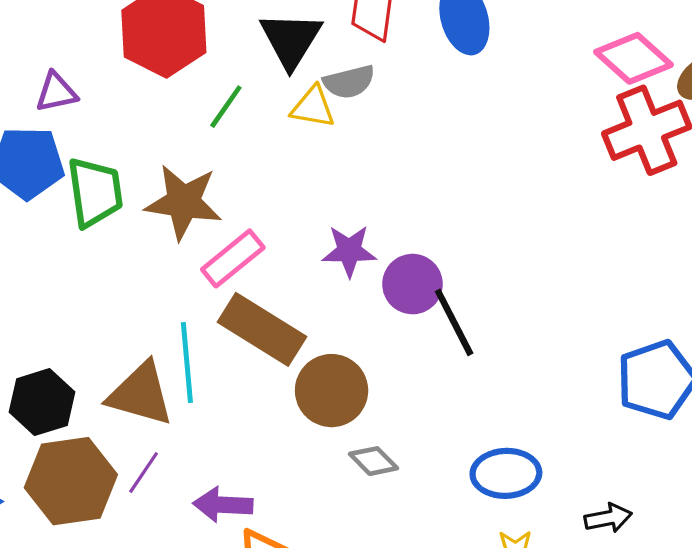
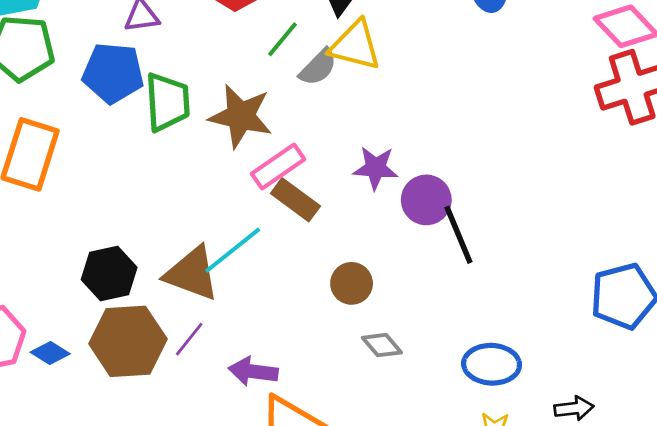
gray semicircle: (349, 82) -> (318, 67), moved, turned -36
yellow triangle: (313, 107) -> (355, 45), size x1.4
brown rectangle: (262, 329) -> (295, 200), moved, size x0.7
cyan line: (187, 362) -> (233, 250), turned 52
brown circle: (332, 391) -> (352, 283), size x0.7

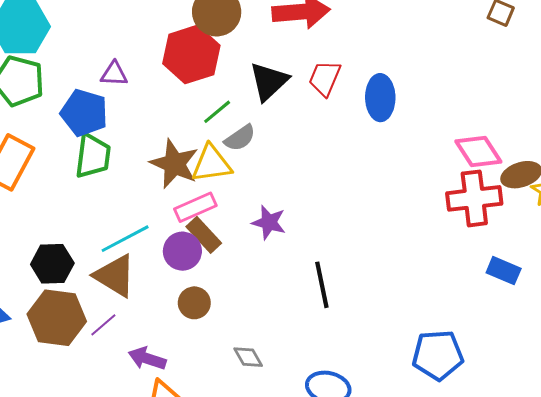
yellow triangle: (355, 45) -> (211, 164), moved, turned -33
green trapezoid: (167, 102) -> (93, 156), moved
purple circle: (426, 200) -> (182, 251), moved
cyan line: (233, 250) -> (125, 239), moved
brown circle: (352, 283) -> (194, 303), moved

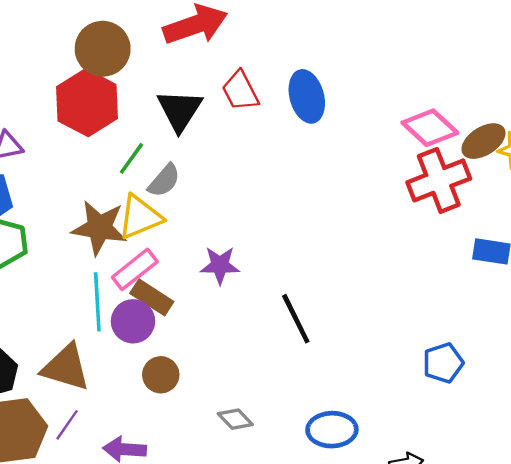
red trapezoid: (325, 78) -> (240, 91), turned -36
cyan line: (125, 239) -> (97, 302), moved, turned -51
blue pentagon: (438, 355) -> (443, 363), size x0.7

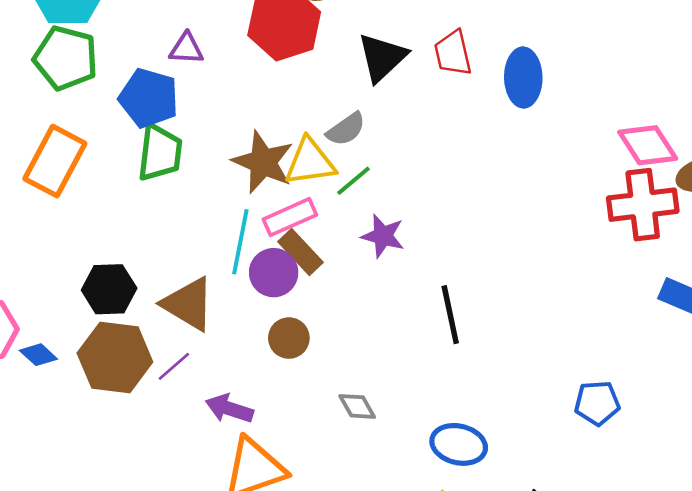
green line: (132, 158) -> (354, 181), moved

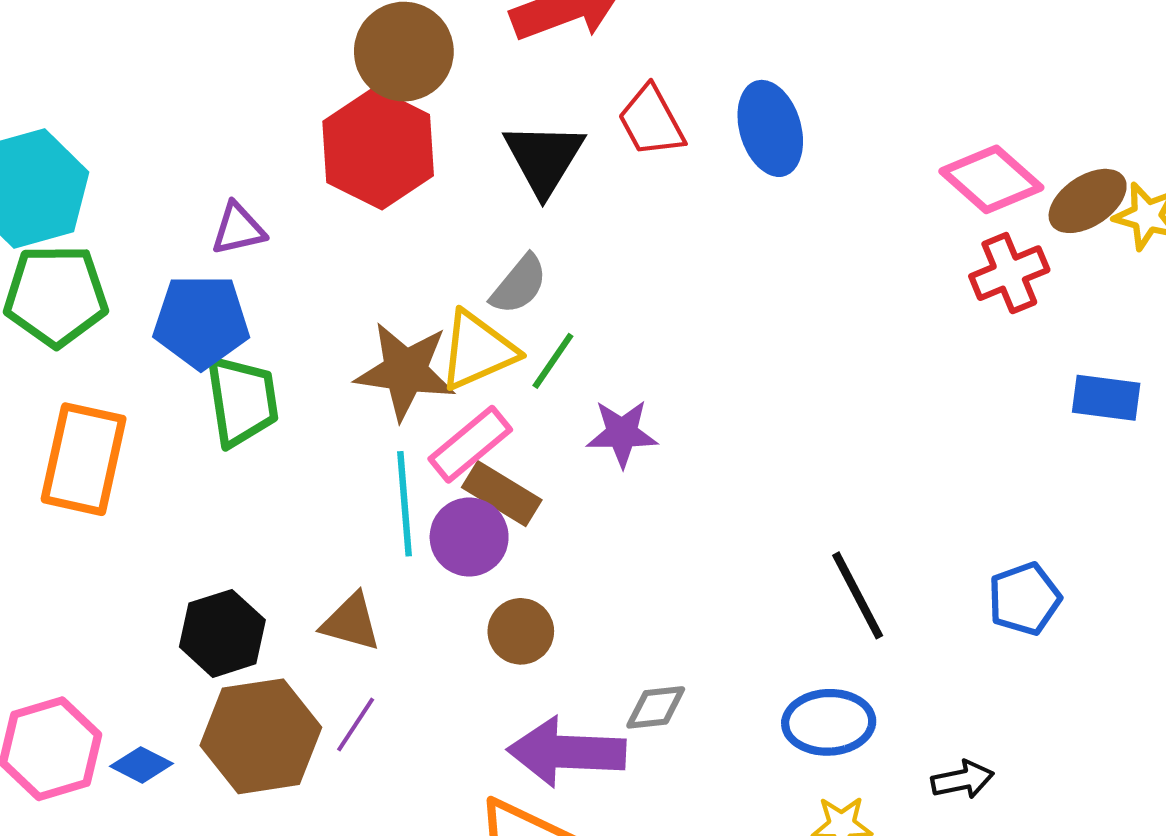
red cross: (643, 205) -> (1009, 273), size x0.7
brown triangle: (188, 304) -> (351, 622), size x0.7
black line: (450, 315) -> (858, 595), moved
gray diamond: (357, 406) -> (656, 707), turned -51
purple arrow: (229, 409) -> (566, 752), moved, size x1.5

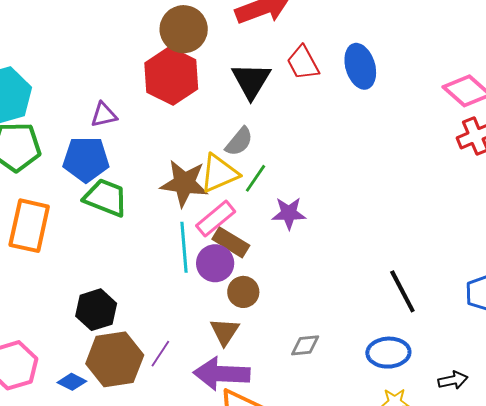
green trapezoid: (242, 401) -> (106, 198), turned -60
brown triangle: (351, 622) -> (225, 332), moved, turned 48
brown circle: (521, 631) -> (243, 292), moved
purple arrow: (566, 752) -> (222, 374), moved
blue diamond: (142, 765) -> (72, 382), moved

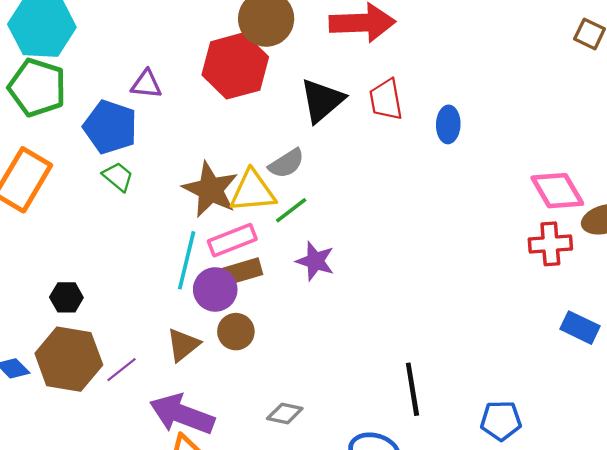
blue ellipse: (360, 66) -> (448, 124), size x0.7
green trapezoid: (106, 198) -> (118, 177), size x0.6
brown rectangle: (231, 242) -> (240, 272), turned -66
black hexagon: (96, 310) -> (66, 297), size x0.7
brown triangle: (225, 332) -> (183, 345), moved

